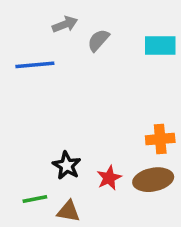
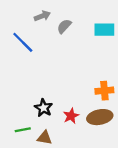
blue line: (35, 65) -> (23, 42), turned 50

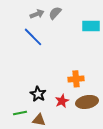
gray semicircle: (64, 26) -> (55, 13), moved
blue line: (23, 42) -> (33, 37), moved
orange cross: (104, 91) -> (76, 79), moved

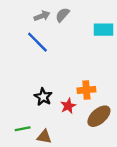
black star: (38, 94) -> (43, 97), moved
red star: (62, 101) -> (68, 106), moved
brown ellipse: (87, 102) -> (99, 116), turned -30

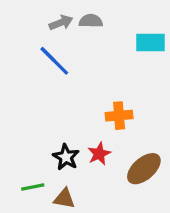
gray semicircle: (62, 15) -> (91, 21), turned 49
orange cross: (86, 90) -> (119, 116), moved
black star: (43, 97) -> (66, 157), moved

